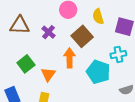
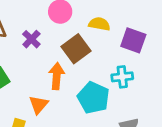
yellow semicircle: (98, 17) -> (99, 24), turned 112
orange triangle: (48, 74) -> (39, 105), moved

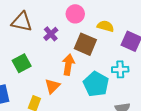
brown square: (76, 49) -> (85, 44), turned -35

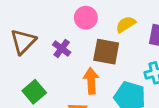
brown triangle: (22, 22) -> (23, 42), turned -45
yellow semicircle: (105, 26) -> (126, 24), turned -35

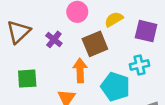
brown square: (106, 52) -> (95, 44), turned -35
green square: (34, 92) -> (27, 79), turned 35

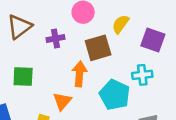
yellow semicircle: (114, 19) -> (121, 24), turned -30
purple cross: (54, 39) -> (55, 39), turned 35

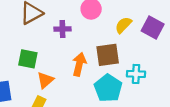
purple square: (153, 40) -> (153, 28), moved
brown square: (98, 48) -> (108, 55), moved
orange triangle: (62, 101) -> (45, 80), moved

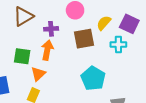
brown square: (108, 55) -> (84, 39), moved
orange arrow: (79, 64) -> (47, 50), moved
cyan cross: (136, 74) -> (118, 44), moved

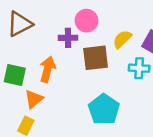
purple cross: (51, 29) -> (68, 38), moved

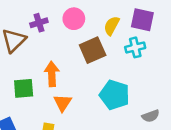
purple cross: (68, 38) -> (39, 23), moved
orange triangle: (34, 99) -> (62, 103), moved

